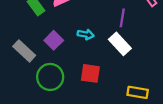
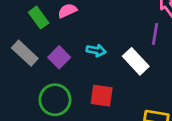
purple line: (122, 18) -> (155, 34), moved
gray rectangle: (24, 51) -> (25, 53), moved

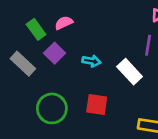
purple square: (59, 57) -> (55, 53), moved

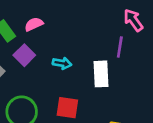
white rectangle: (130, 72) -> (101, 74), turned 40

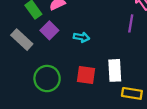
white rectangle: (101, 74) -> (115, 70), moved

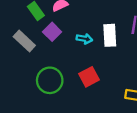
white rectangle: (115, 70) -> (110, 35), moved
red square: (86, 75) -> (89, 77), turned -36

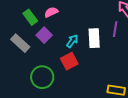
cyan arrow: (84, 39) -> (72, 41), turned -64
red square: (89, 77) -> (69, 61), moved

